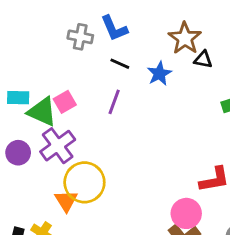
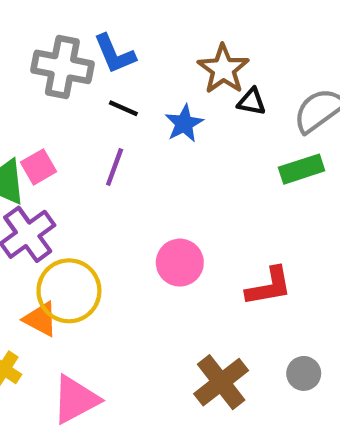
gray cross: (80, 37) -> (62, 67), size x1.5
orange triangle: (66, 201) -> (41, 319), turned -30
pink circle: (186, 213) -> (180, 263), moved

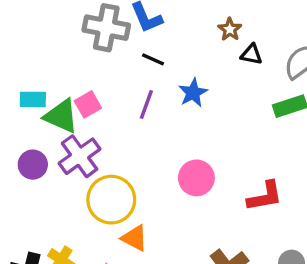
brown star: (223, 69) -> (230, 29), size x0.6
blue star: (184, 123) -> (193, 93), moved
orange triangle: (41, 319) -> (135, 238), moved

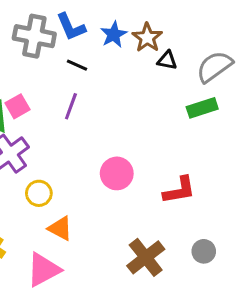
brown star: (230, 29) -> (147, 38), size x1.4
blue star: (193, 93) -> (114, 35), moved
yellow circle: (111, 200) -> (39, 193), size x0.6

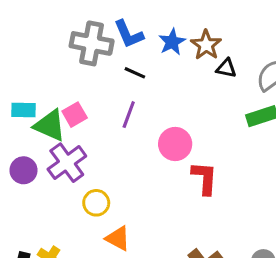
pink circle: (117, 173) -> (175, 144), moved
red L-shape: (179, 190) -> (205, 178), moved, turned -76

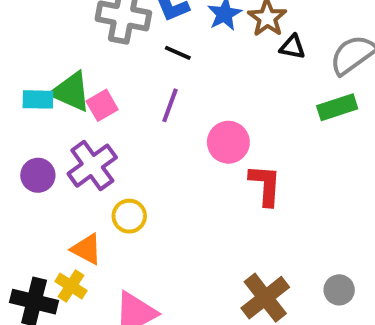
green triangle: (50, 125) -> (71, 92), moved
orange triangle: (118, 238) -> (86, 249), moved

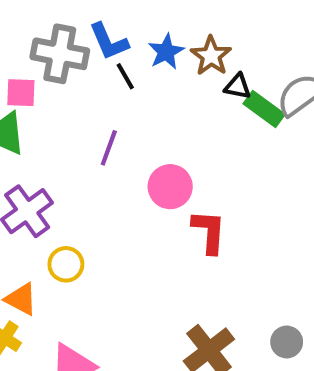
black line: (178, 53) -> (125, 76), moved, turned 36
pink square: (102, 105) -> (21, 93), moved, turned 32
green rectangle: (337, 107) -> (264, 109), moved, turned 54

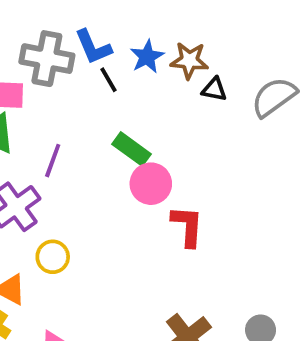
brown star: (211, 56) -> (189, 60), turned -30
green rectangle: (264, 109) -> (132, 149), moved
purple line: (109, 148) -> (53, 161), moved

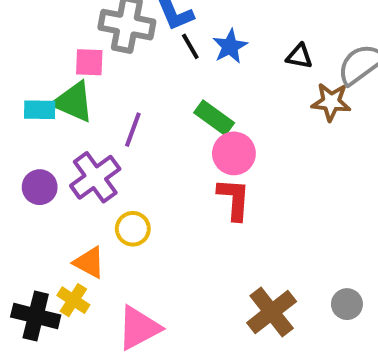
blue star: (147, 57) -> (230, 46), moved
brown star: (189, 60) -> (331, 102), moved
red L-shape: (187, 226) -> (234, 199), moved

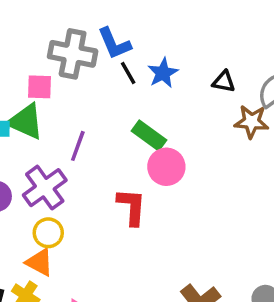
red L-shape: (234, 199) -> (132, 207), moved
yellow circle: (133, 229) -> (48, 233), moved

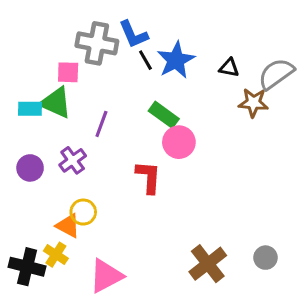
blue star: (163, 73) -> (176, 60), size x1.4
purple cross: (45, 188) -> (73, 160), size x0.7
yellow circle: (48, 233) -> (83, 212), moved

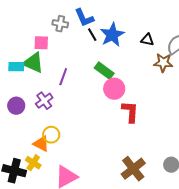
gray cross: (97, 43) -> (60, 24), size x0.6
red L-shape: (149, 177) -> (130, 112), moved

